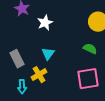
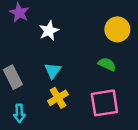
yellow cross: (39, 75) -> (58, 98), moved

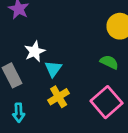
white star: (49, 31) -> (35, 51), moved
pink square: (104, 103) -> (107, 102), turned -32

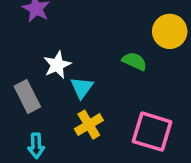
green semicircle: (109, 62) -> (135, 61), moved
pink square: (107, 102) -> (152, 132), turned -32

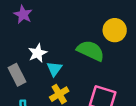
green semicircle: (135, 61) -> (91, 51), size x1.6

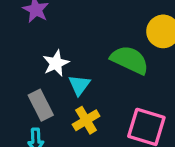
gray rectangle: (17, 75) -> (41, 105), moved

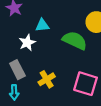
cyan triangle: (79, 85) -> (42, 25), moved, turned 48

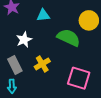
cyan triangle: (42, 25) -> (43, 15), moved
yellow cross: (47, 79) -> (42, 64), moved

